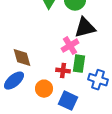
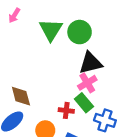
pink cross: (70, 46) -> (87, 83), moved
green rectangle: (79, 64) -> (84, 103), turned -48

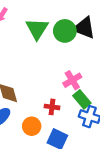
black triangle: (91, 63) -> (84, 28), moved, turned 35
green rectangle: (84, 103) -> (82, 99), moved

